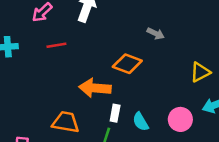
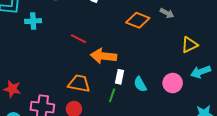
gray arrow: (156, 33) -> (167, 13), moved
red line: (56, 45) -> (78, 39), moved, turned 35
orange diamond: (127, 64) -> (138, 20), moved

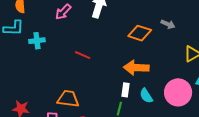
orange arrow: (104, 56) -> (136, 68), moved
orange trapezoid: (79, 83) -> (68, 99), moved
pink circle: (173, 83) -> (178, 92), size x1.4

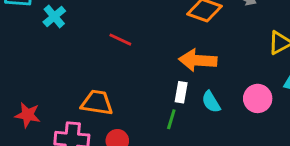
cyan cross: (37, 41) -> (54, 16), turned -35
pink circle: (178, 92) -> (258, 98), size x0.7

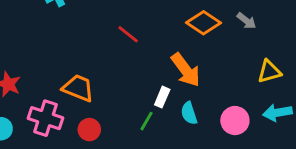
red line: (120, 40) -> (128, 34), moved
orange arrow: (198, 60) -> (186, 70), turned -144

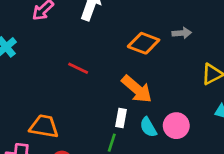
gray arrow: (247, 21) -> (182, 33), turned -30
pink circle: (235, 121) -> (176, 126), moved

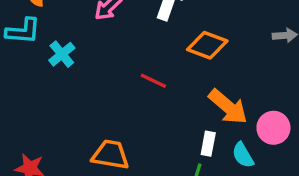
orange diamond: (144, 43) -> (207, 45), moved
pink circle: (176, 126) -> (273, 128), moved

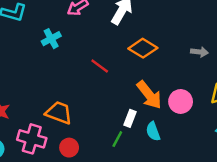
cyan cross: (62, 54) -> (51, 39), moved
pink circle: (273, 128) -> (181, 101), moved

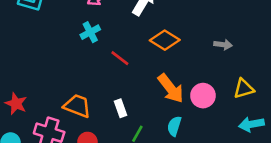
cyan cross: (51, 39) -> (90, 32), moved
white rectangle: (130, 118) -> (120, 108), moved, turned -42
cyan semicircle: (153, 131) -> (174, 126), turned 36

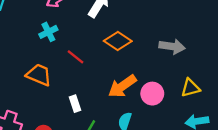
gray arrow: (223, 45) -> (172, 46), size x1.5
orange arrow: (171, 88) -> (122, 86), turned 92
orange trapezoid: (77, 106) -> (39, 75), moved

